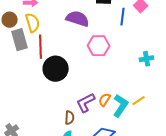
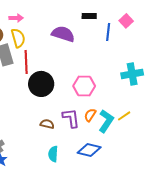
pink hexagon: (99, 46) -> (84, 86), moved
cyan cross: (147, 59) -> (132, 74), size x1.5
purple L-shape: (86, 103) -> (71, 118), turned 110
brown semicircle: (70, 118) -> (47, 124), moved, turned -80

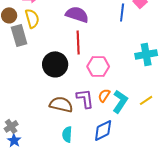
red line: (26, 62) -> (78, 42), moved
yellow line: (124, 116) -> (146, 100), moved
brown semicircle: (47, 124) -> (61, 104), size x1.6
blue diamond: (89, 150) -> (103, 130), turned -40

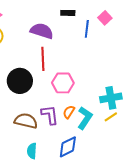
cyan cross: (146, 54) -> (111, 98), moved

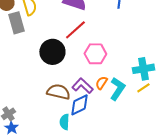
red line: (43, 59) -> (75, 30), turned 50
purple L-shape: (50, 115) -> (82, 86), turned -40
blue diamond: (68, 147) -> (79, 105), moved

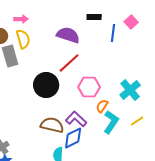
cyan cross: (143, 69) -> (130, 90), moved, turned -30
orange semicircle: (101, 83) -> (102, 106), moved

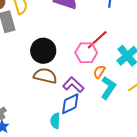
red line: (69, 63) -> (97, 40), moved
brown semicircle: (52, 125) -> (45, 76), moved

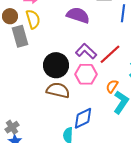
pink hexagon: (86, 53) -> (86, 74), moved
purple L-shape: (73, 85) -> (86, 51), moved

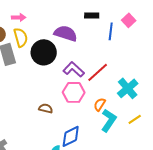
black circle: (56, 65) -> (44, 52), moved
brown semicircle: (58, 90) -> (46, 108), size x0.6

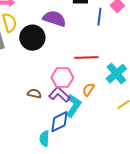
purple L-shape: (74, 69) -> (59, 95), moved
red line: (98, 72) -> (86, 58), turned 40
cyan L-shape: (109, 120) -> (73, 106), moved

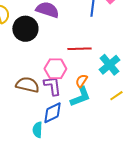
brown semicircle: (34, 94) -> (27, 85), size x1.6
purple L-shape: (59, 95) -> (52, 86), turned 40
cyan L-shape: (73, 106) -> (80, 97), moved, turned 35

